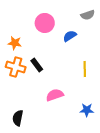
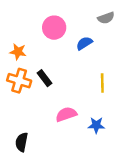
blue star: (87, 110) -> (96, 125), moved

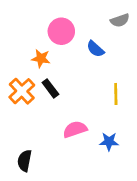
blue semicircle: (84, 43) -> (95, 49), turned -105
orange star: (18, 52) -> (41, 58), moved
orange cross: (19, 81) -> (22, 91), turned 30

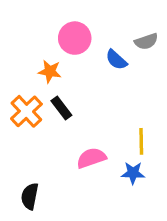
gray semicircle: (120, 20) -> (146, 41), moved
yellow line: (116, 94) -> (141, 141), moved

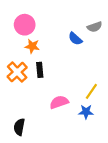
pink circle: (75, 38) -> (25, 25), moved
black rectangle: (61, 108) -> (40, 70), turned 32
yellow line: (141, 141) -> (91, 91), turned 35

